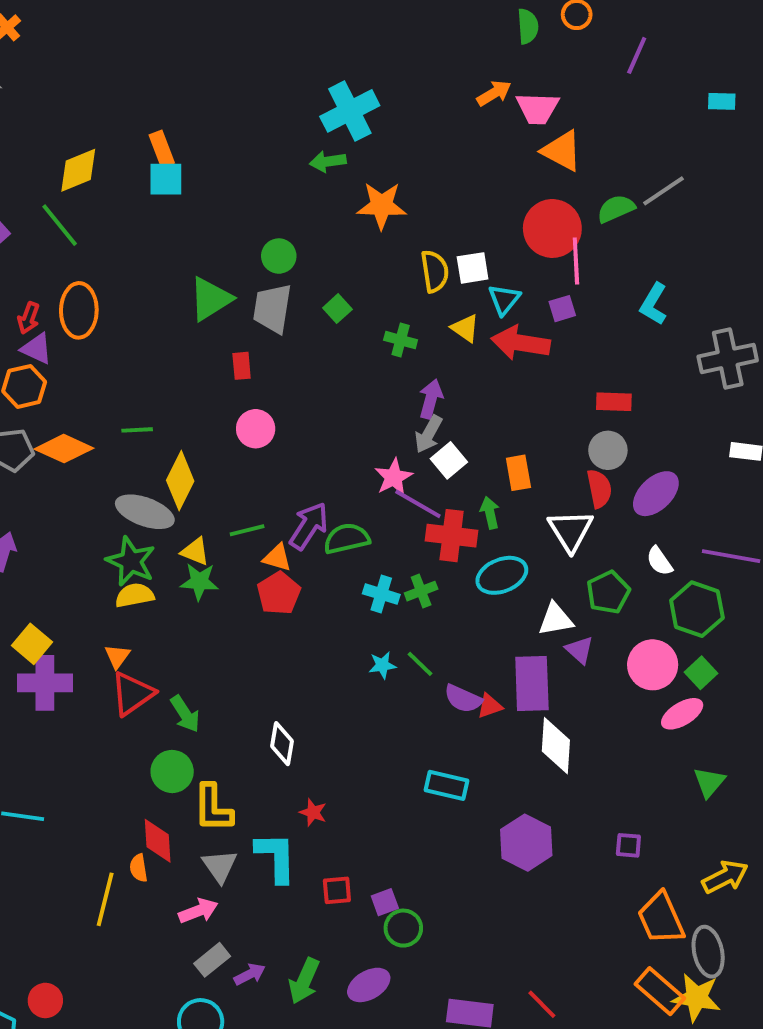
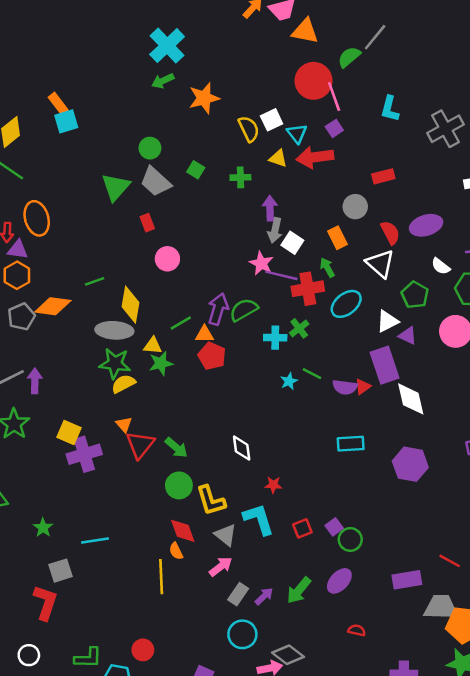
gray trapezoid: (272, 308) -> (156, 182), turned -40
gray circle: (608, 450) -> (355, 207), moved
purple ellipse: (656, 494) -> (426, 225), turned 44
green arrow: (304, 981) -> (299, 590), turned 32

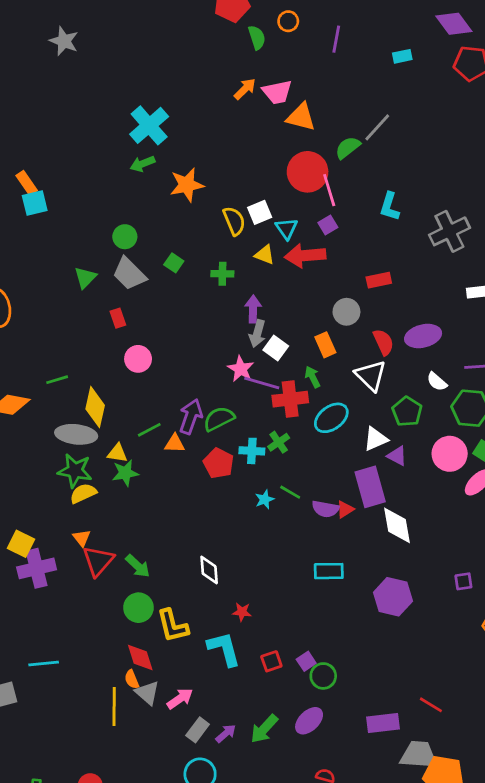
green triangle: (116, 187) -> (85, 278), size x0.7
red pentagon: (212, 356) -> (219, 463), moved
gray triangle: (226, 535) -> (147, 693), moved

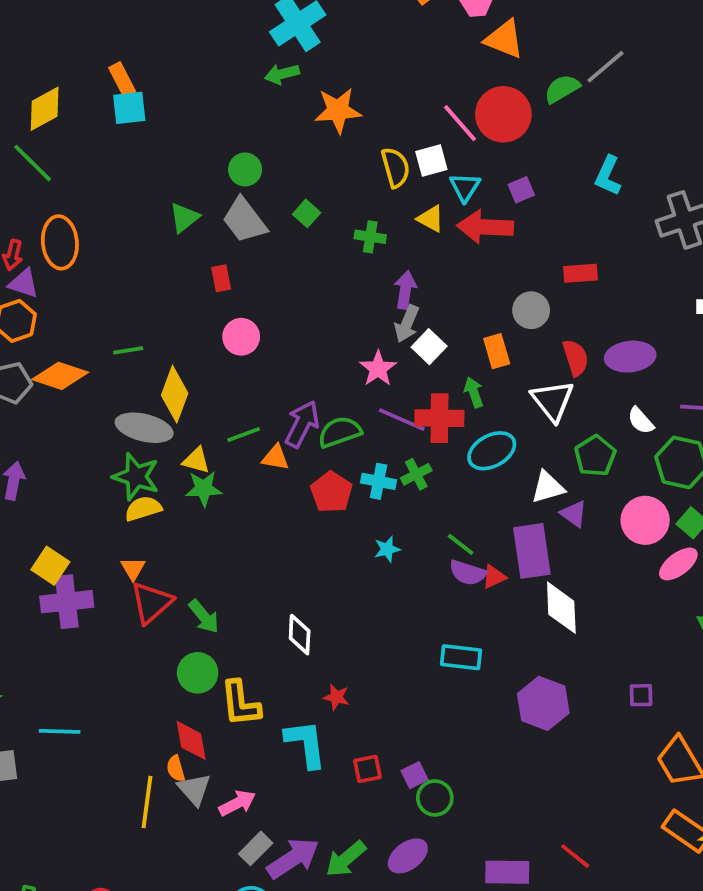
pink line: (329, 190) -> (460, 123), moved, turned -32
purple line: (262, 383) -> (402, 420), moved
green line: (290, 492) -> (461, 544), moved
purple arrow: (226, 733) -> (293, 858), size x1.8

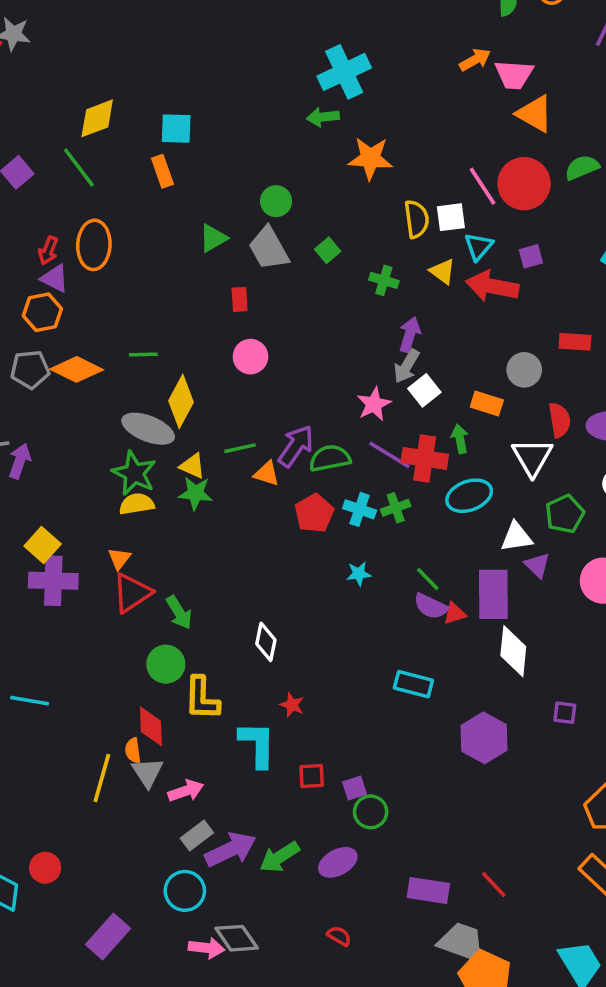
orange rectangle: (122, 80) -> (162, 171), moved
orange rectangle: (497, 351) -> (487, 404), turned -64
purple square: (641, 695) -> (565, 713), moved

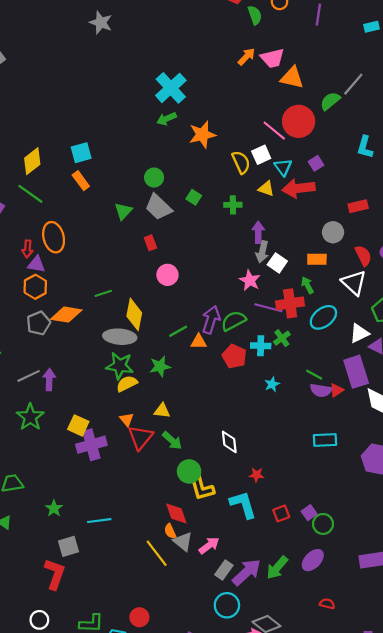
yellow triangle: (193, 466) -> (162, 411), moved
green circle: (166, 664) -> (189, 471), moved
yellow line: (102, 778) -> (157, 553), turned -36

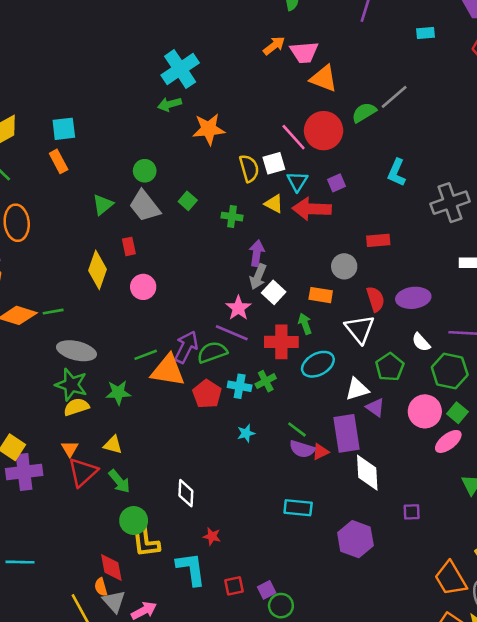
green line: (103, 293) -> (53, 312), moved
purple line: (268, 308) -> (232, 333), moved
yellow diamond: (134, 314) -> (98, 270), moved
orange triangle: (199, 342) -> (168, 370), size x1.8

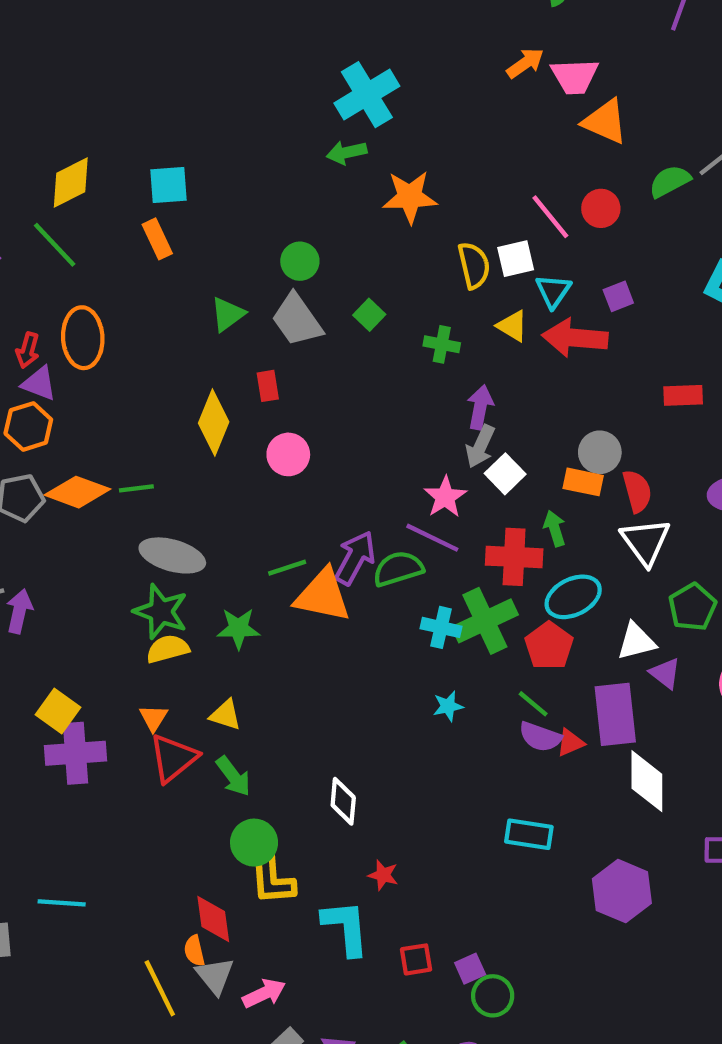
red circle: (324, 131) -> (601, 208), size x0.6
gray circle: (344, 266) -> (600, 452), moved
red semicircle: (375, 299) -> (637, 491), moved
green cross: (266, 381) -> (485, 621), size x1.8
red pentagon: (207, 394) -> (549, 646), moved

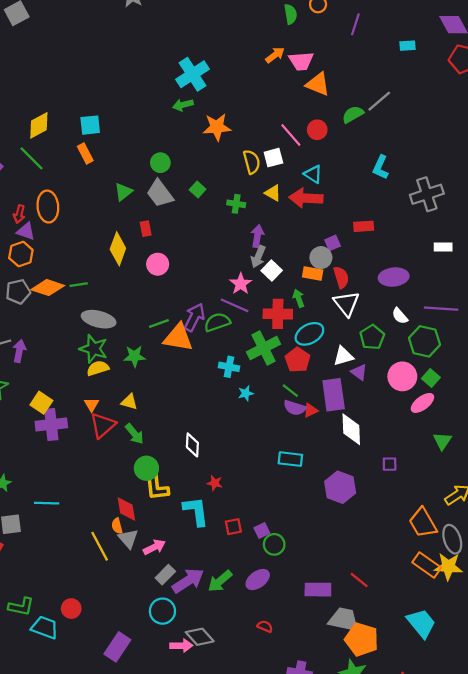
cyan triangle: (553, 291) -> (313, 174), moved, turned -30
purple square: (618, 296) -> (333, 243), moved
cyan cross: (441, 627) -> (229, 367), moved

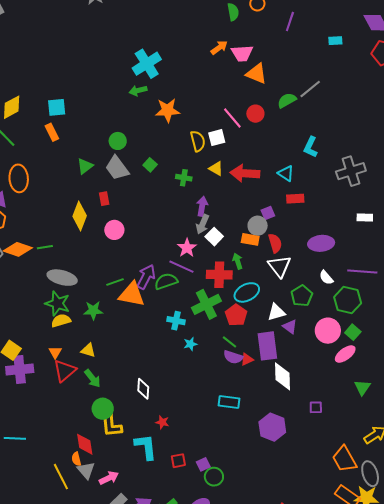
cyan triangle: (313, 174) -> (286, 173), moved

